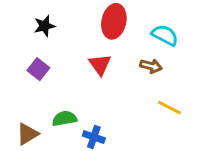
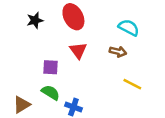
red ellipse: (114, 21) -> (73, 17), moved, turned -40
purple square: (38, 69) -> (51, 67), moved, turned -35
green semicircle: (65, 119) -> (51, 93), turned 42

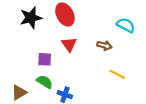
black star: (35, 20) -> (31, 18), size x1.5
cyan semicircle: (129, 28) -> (126, 25), moved

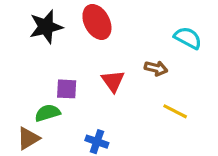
red triangle: (69, 44) -> (113, 81), moved
green semicircle: (45, 82) -> (47, 113), moved, turned -49

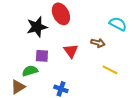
black star: (46, 27) -> (37, 27), moved

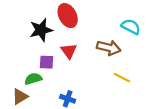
brown arrow: (98, 43) -> (109, 48), size x1.5
red triangle: (71, 51) -> (69, 51), moved

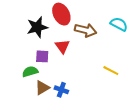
brown arrow: (109, 48) -> (86, 30), moved
brown triangle: (20, 97) -> (42, 88), moved

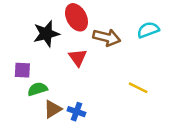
cyan semicircle: (119, 24) -> (148, 30), turned -48
purple square: (42, 56) -> (22, 70), moved

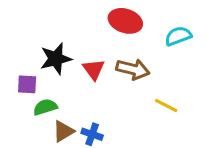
red ellipse: (76, 17) -> (125, 21), moved, turned -44
black star: (46, 34) -> (56, 59), moved
brown arrow: (107, 37) -> (133, 69), moved

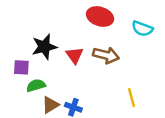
cyan semicircle: (178, 36) -> (142, 29), turned -140
yellow line: (166, 106) -> (131, 98), moved, turned 48

